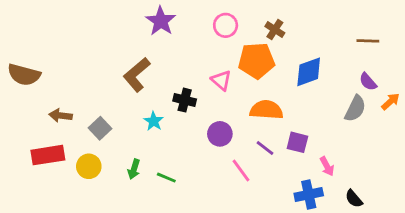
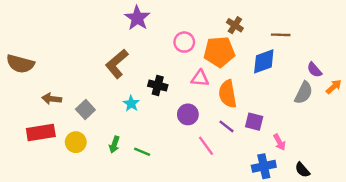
pink circle: (226, 25) -> (184, 42), moved
brown line: (368, 41) -> (281, 35), moved
pink triangle: (221, 80) -> (200, 78), moved, turned -36
orange semicircle: (266, 110) -> (228, 94), turned -104

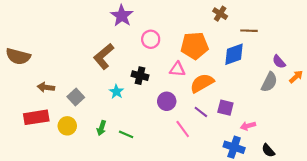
brown cross: (235, 25) -> (220, 14), moved
pink circle: (184, 42) -> (151, 39), moved
orange semicircle: (228, 94) -> (202, 83), turned 70
pink arrow: (279, 142) -> (248, 126), turned 104
blue cross: (264, 166) -> (234, 147), turned 30

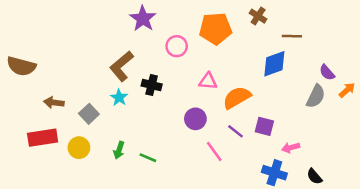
orange pentagon: (194, 46) -> (215, 29), moved
black cross: (140, 76) -> (152, 85), moved
cyan star: (116, 92) -> (119, 98), moved

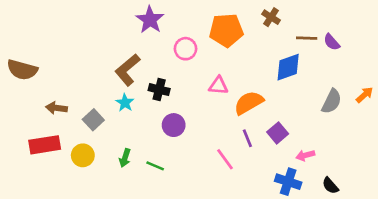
purple semicircle: (327, 72) -> (332, 42), moved
purple circle: (195, 119) -> (174, 125), moved
purple square: (264, 126) -> (278, 133), turned 36
purple line: (236, 131) -> (247, 138), turned 30

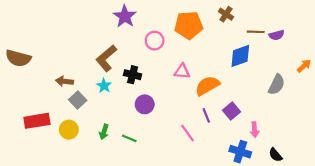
purple semicircle: (332, 42) -> (277, 35), turned -64
orange arrow: (365, 95) -> (304, 66), moved
brown arrow: (56, 108) -> (64, 81), moved
pink arrow: (305, 155) -> (255, 130), turned -80

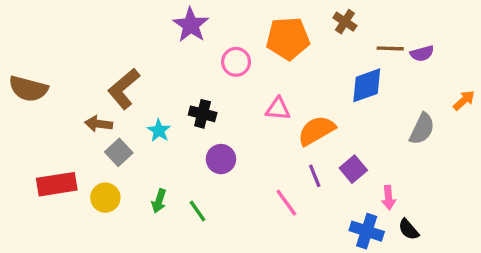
brown L-shape: (106, 58) -> (124, 89), moved
green line: (129, 138) -> (197, 211), turned 32
black semicircle: (275, 155) -> (409, 229), moved

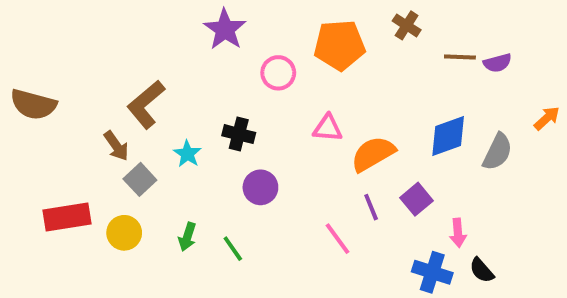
blue diamond: (367, 85) -> (448, 136), moved
brown arrow: (99, 124) -> (116, 146), turned -132

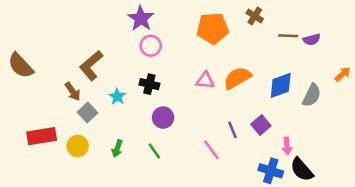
pink circle: (278, 73) -> (151, 46), moved
brown semicircle: (33, 104) -> (21, 66), turned 32
orange semicircle: (373, 154) -> (237, 78), moved
green line: (233, 249) -> (154, 151), moved
black semicircle: (482, 270) -> (302, 170), size x1.5

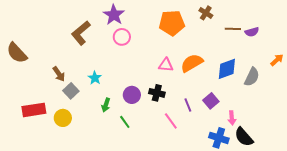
brown L-shape: (91, 66) -> (81, 33), moved
black cross: (149, 84) -> (157, 93), moved
green arrow: (117, 149) -> (106, 105), moved

